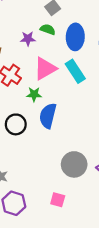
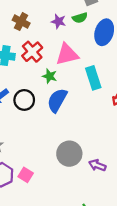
green semicircle: (48, 29) -> (80, 18), turned 128
cyan rectangle: (75, 71) -> (93, 78), moved
pink square: (58, 200) -> (26, 175), moved

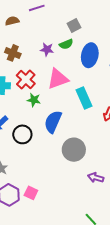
green star: (50, 76) -> (34, 100), moved
black circle: (24, 100) -> (22, 134), moved
gray circle: (69, 154) -> (74, 150), moved

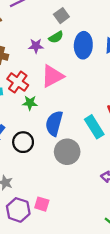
cyan rectangle: (84, 98) -> (94, 127), moved
gray circle: (74, 150) -> (67, 152), moved

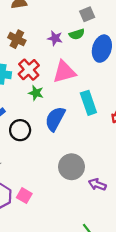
cyan rectangle: (94, 127) -> (88, 103), moved
gray circle: (67, 152) -> (71, 167), moved

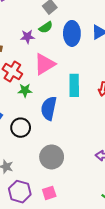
cyan rectangle: (88, 103) -> (74, 85), turned 35
gray circle: (71, 167) -> (52, 157), moved
pink square: (24, 196) -> (49, 193), moved, turned -32

